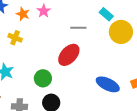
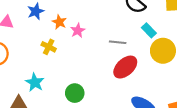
pink star: (44, 11) -> (78, 31), moved
red ellipse: (69, 55) -> (125, 67), moved

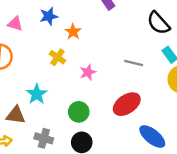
pink star: (78, 31) -> (88, 72), moved
red ellipse: (125, 67) -> (127, 104), moved

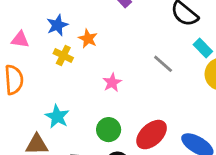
yellow cross: (57, 57) -> (63, 56), moved
gray line: (134, 63) -> (163, 64), turned 36
red ellipse: (127, 104) -> (152, 135), moved

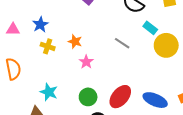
orange star: (88, 39) -> (75, 42), moved
pink triangle: (20, 40) -> (13, 29), moved

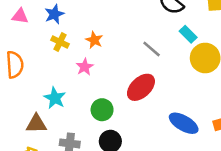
pink star: (86, 62) -> (85, 67), moved
red ellipse: (120, 97) -> (141, 87), moved

